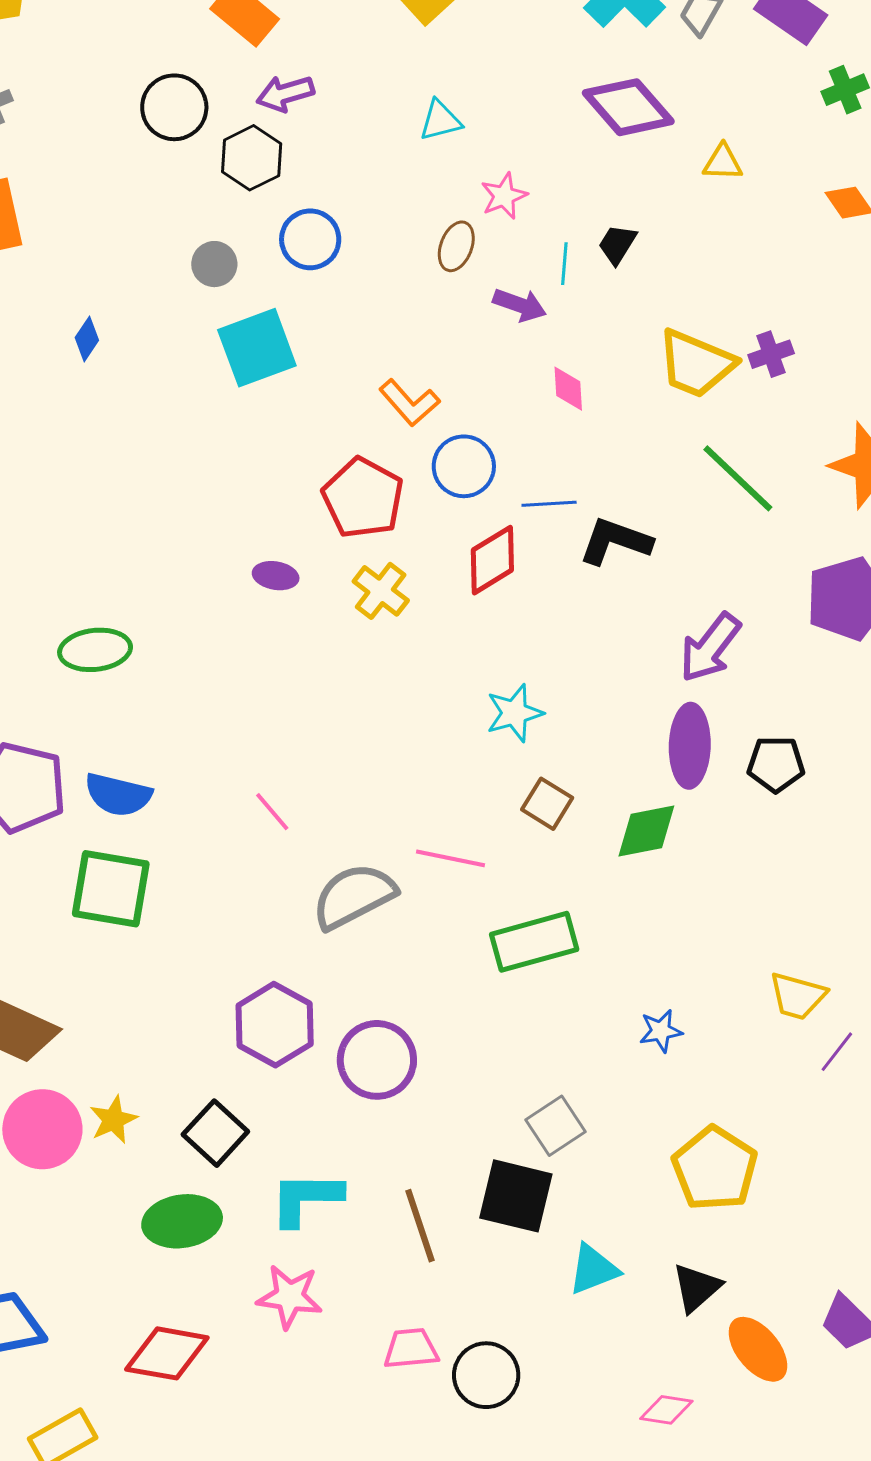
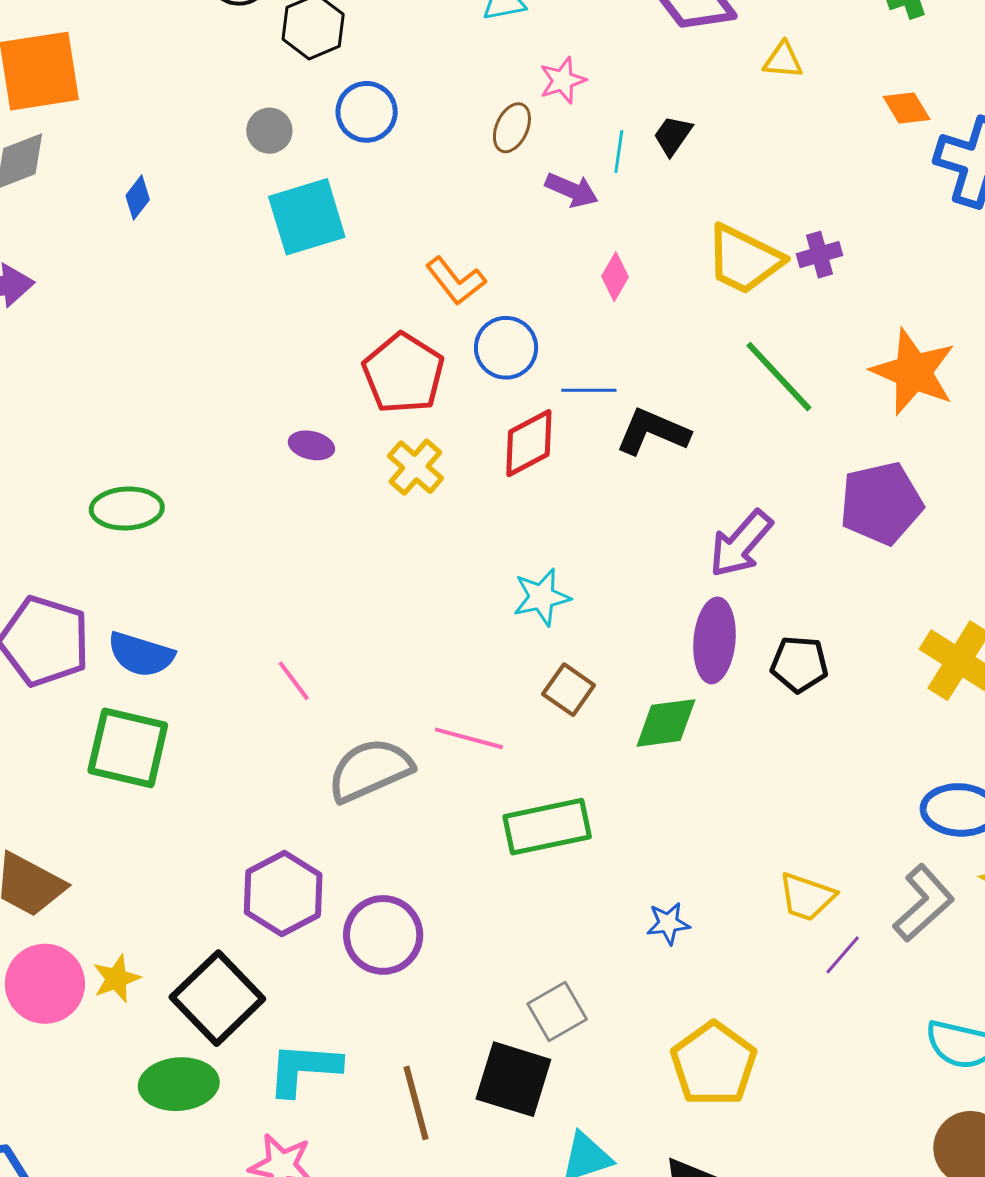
pink diamond: (568, 389) -> (615, 277), turned 30
black square: (215, 1133) -> (217, 998), size x1.4

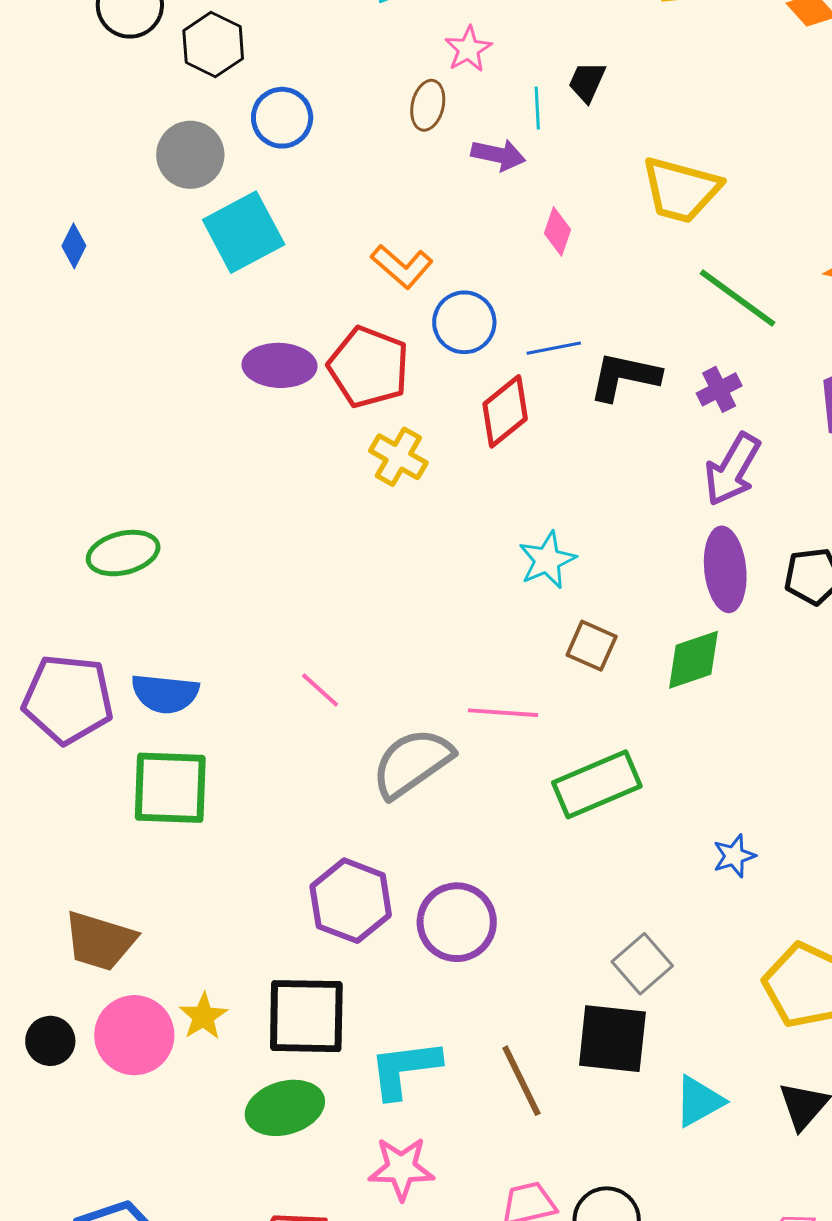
gray circle: (269, 131) -> (190, 155), size x1.5
purple cross: (820, 255) -> (719, 389), moved
purple ellipse: (311, 445) -> (280, 365), moved, size x1.6
black square: (217, 998) -> (306, 1016), turned -34

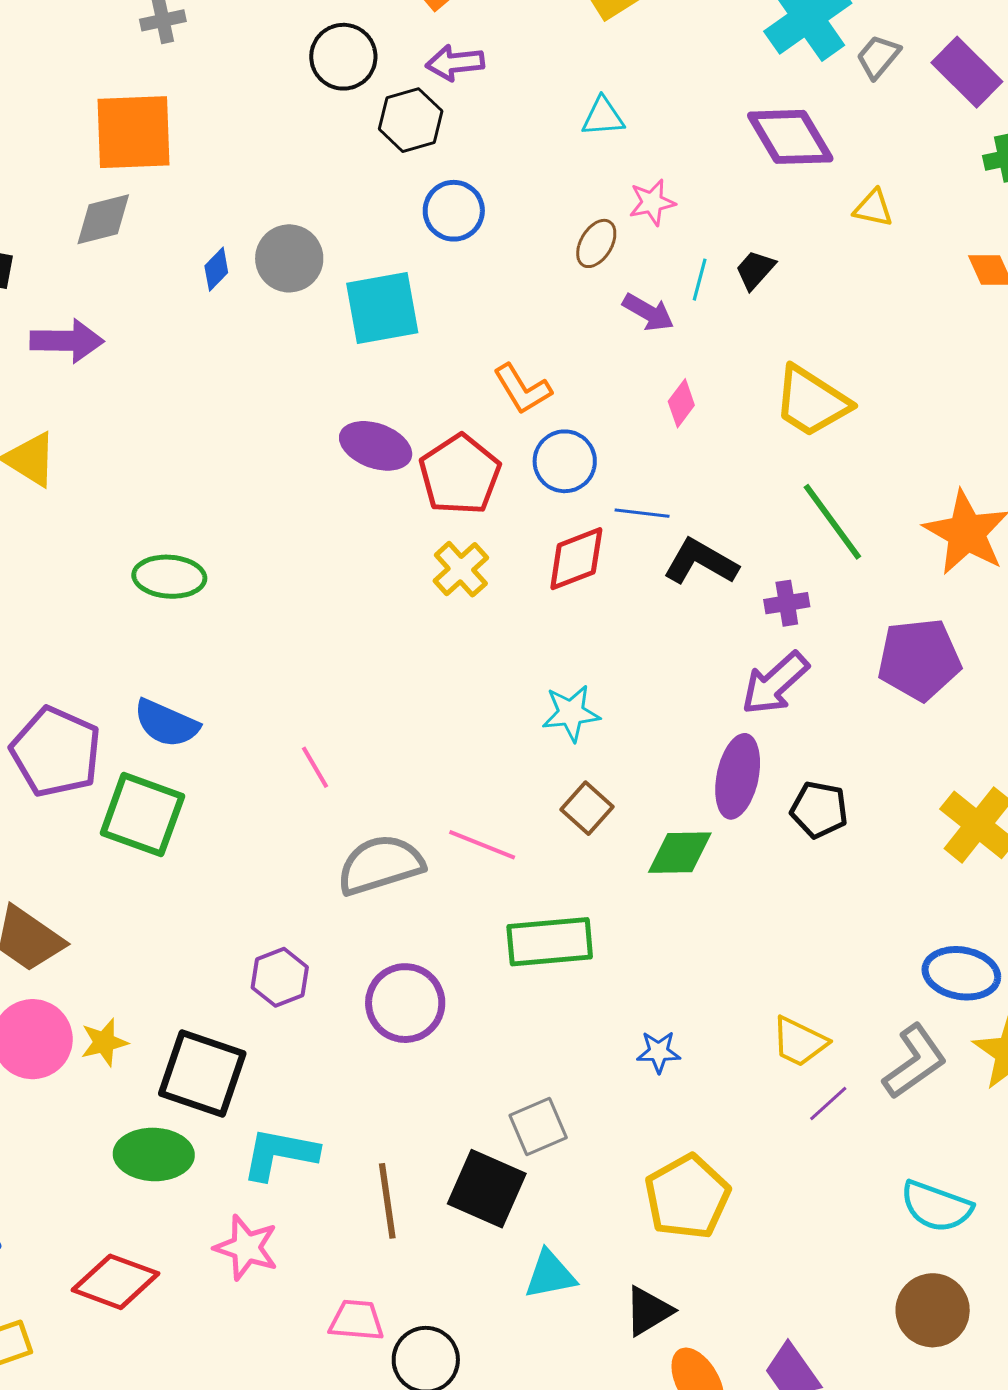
gray circle: (190, 155) -> (289, 258), moved
purple pentagon: (68, 699) -> (56, 752), moved
purple hexagon: (351, 901) -> (280, 977), size x0.7
purple circle: (457, 922) -> (405, 1003), moved

